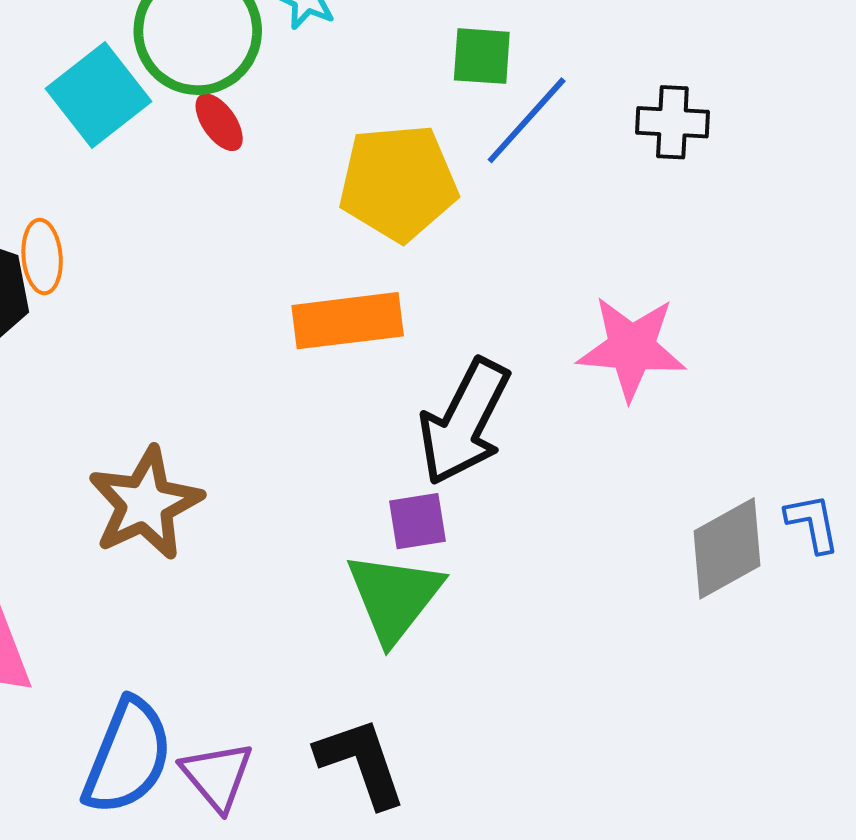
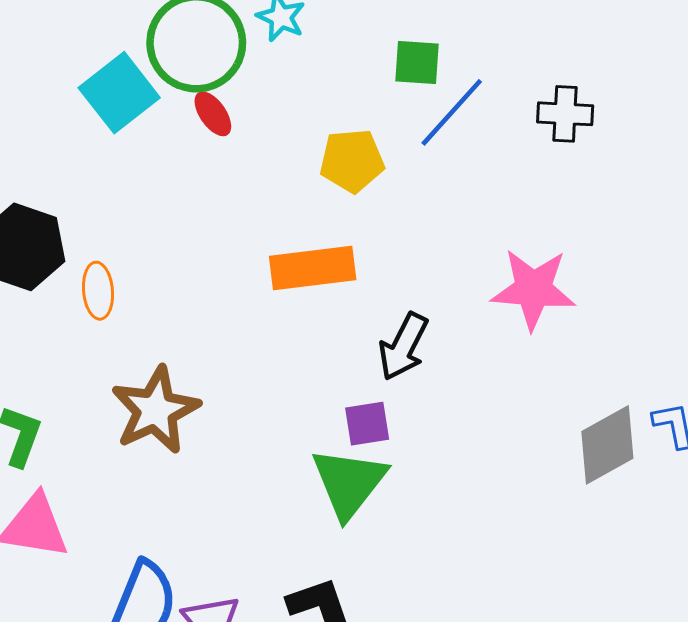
yellow pentagon: (398, 183) -> (352, 161), size x0.7
orange ellipse: (42, 256) -> (98, 291), moved
black arrow: (464, 422) -> (403, 347), size x0.7

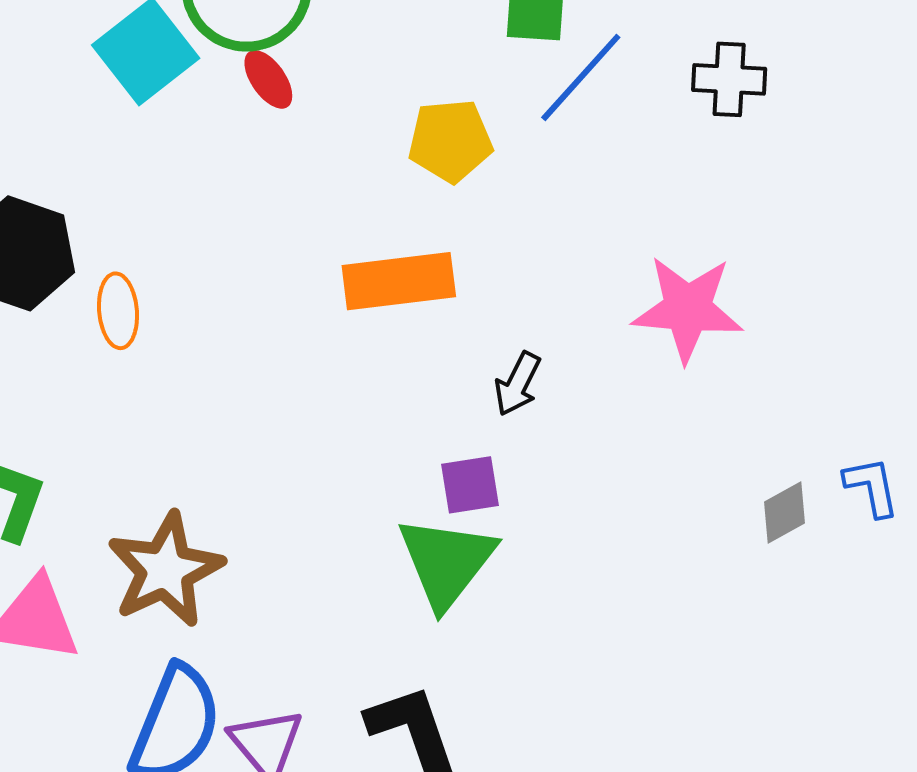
black arrow: (403, 347) -> (518, 384), size x0.7
brown star: (155, 410) -> (165, 570), moved
gray diamond: (607, 445) -> (785, 513), size x0.6

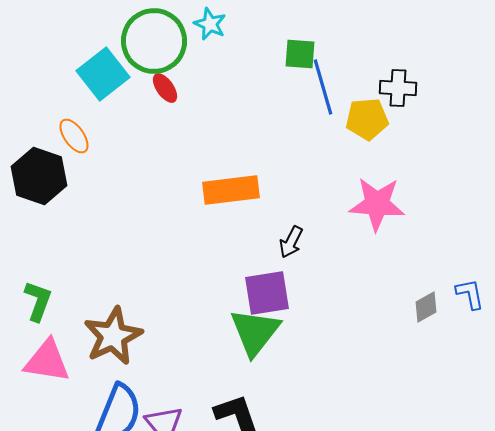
blue line: (581, 77) -> (323, 87), turned -58
yellow pentagon: (450, 141) -> (367, 119), moved
orange ellipse: (118, 311) -> (74, 136), moved, turned -30
purple square: (470, 485) -> (267, 293), size x1.5

